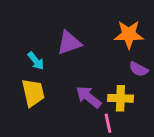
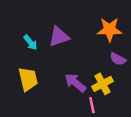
cyan arrow: (36, 61) -> (30, 43), moved
yellow cross: (120, 98) -> (103, 84), turned -30

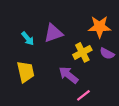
yellow cross: (103, 84) -> (82, 52), moved
pink line: (92, 105) -> (83, 95), turned 64

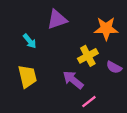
purple triangle: (53, 33) -> (57, 19), moved
purple semicircle: (107, 54) -> (114, 67), moved

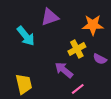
cyan arrow: (30, 41) -> (26, 36), size x1.5
yellow trapezoid: (27, 76) -> (24, 84), moved

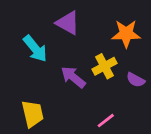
purple triangle: (50, 17) -> (68, 23), turned 48
purple arrow: (64, 70) -> (73, 77), moved

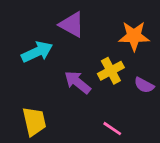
cyan arrow: (35, 49) -> (37, 52), turned -76
pink line: (106, 121) -> (112, 129), turned 72

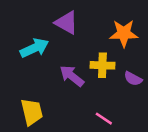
yellow cross: (111, 71) -> (102, 65), turned 30

